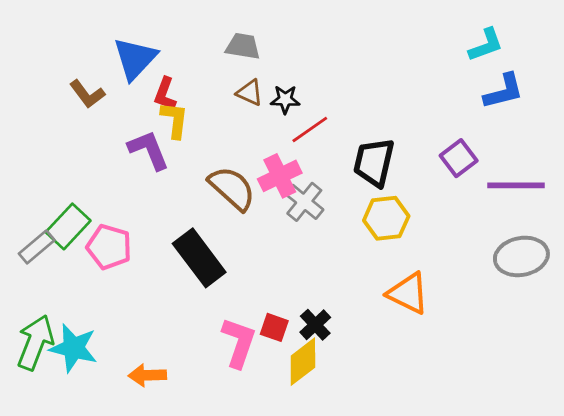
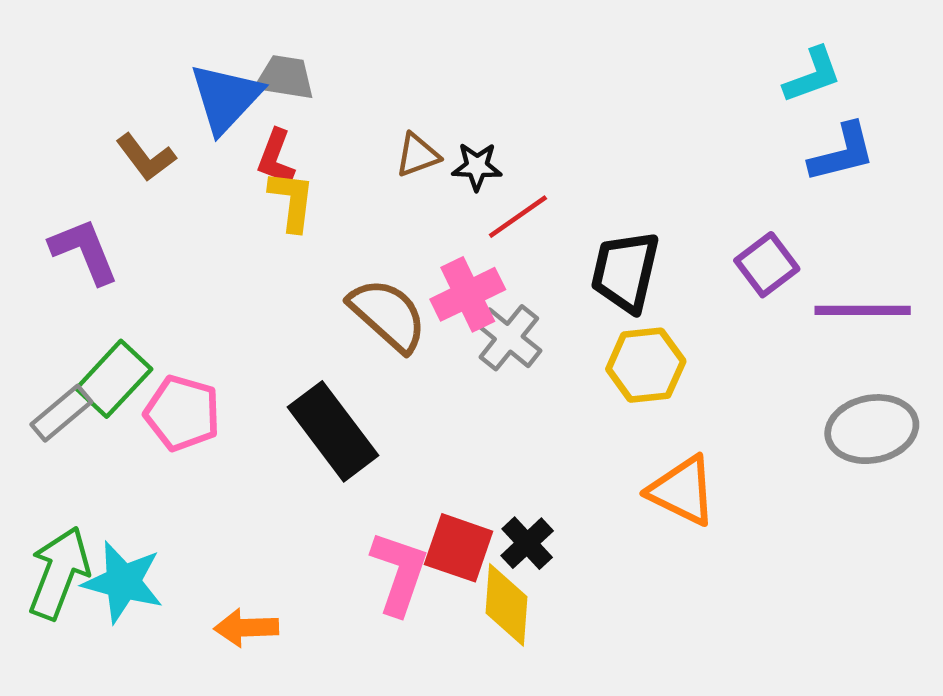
gray trapezoid: (243, 46) -> (285, 77), moved
brown triangle: (250, 93) -> (417, 155), turned -44
purple L-shape: (149, 150) -> (84, 251), moved
red square: (274, 327) -> (459, 548), size x1.4
yellow diamond: (303, 362) -> (507, 605), turned -48

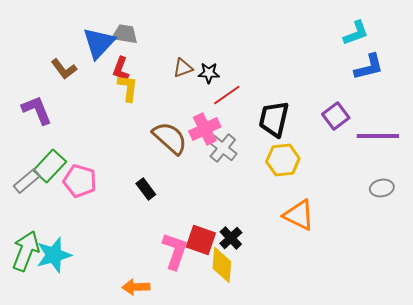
gray ellipse: (872, 429) -> (382, 188), size x0.6
black rectangle: (333, 431) -> (146, 189), size x0.5
cyan star: (123, 582) -> (54, 255), turned -30
orange arrow: (246, 628) -> (136, 287), moved

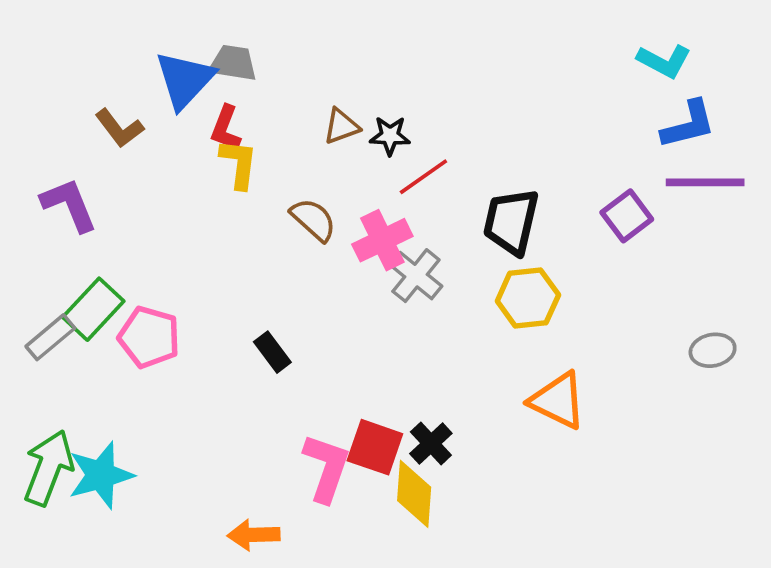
cyan L-shape: (356, 33) -> (664, 61), turned 48
purple line: (378, 136) -> (705, 182), moved
brown semicircle: (170, 138) -> (313, 220), moved, size x0.7

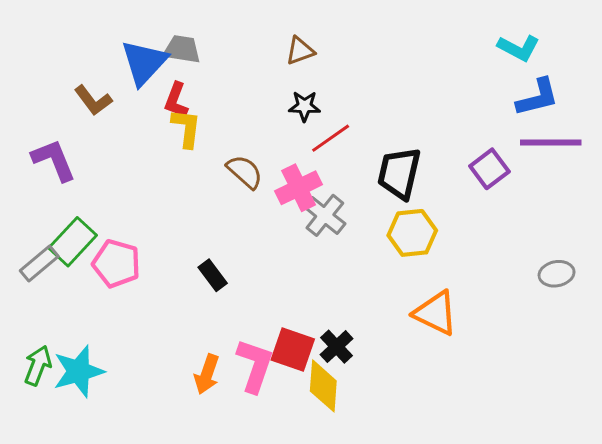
brown triangle: (341, 126) -> (300, 51), moved
green arrow: (48, 468) -> (38, 366), size x0.7
orange arrow: (254, 535) -> (207, 374), moved, turned -69

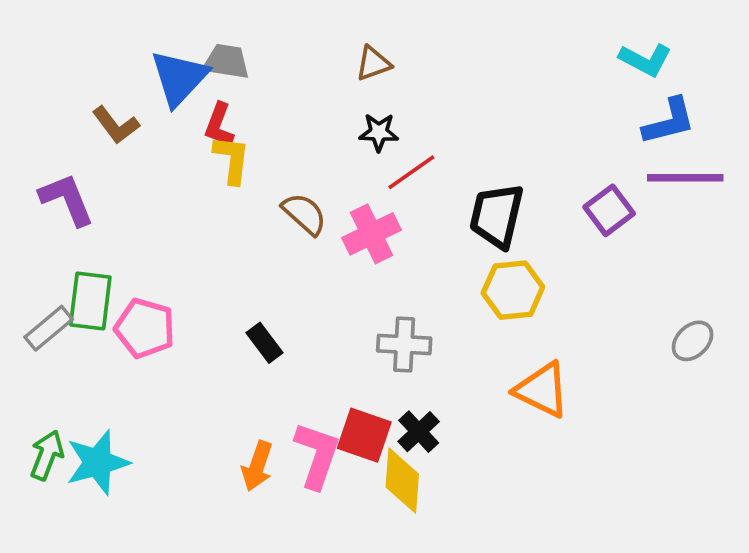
gray cross: (325, 215) -> (404, 345), moved, turned -36
green rectangle: (73, 242) -> (90, 301), turned -36
gray ellipse: (557, 274) -> (693, 341), turned -32

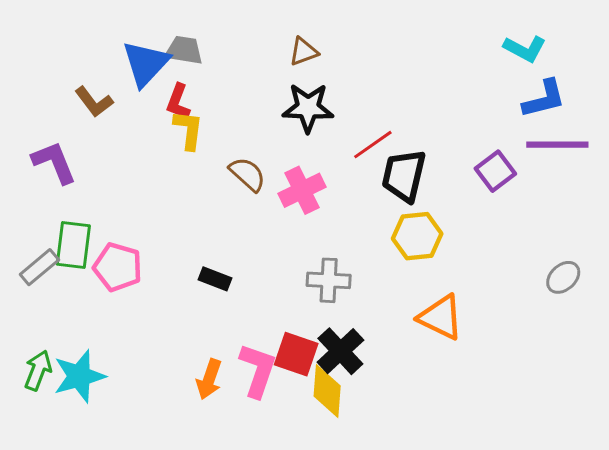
black star: (379, 132) -> (308, 108), size x1.6
red line: (411, 172) -> (373, 145), moved
black rectangle: (264, 343) -> (215, 279), turned -32
black cross: (419, 432) -> (340, 351), size x1.4

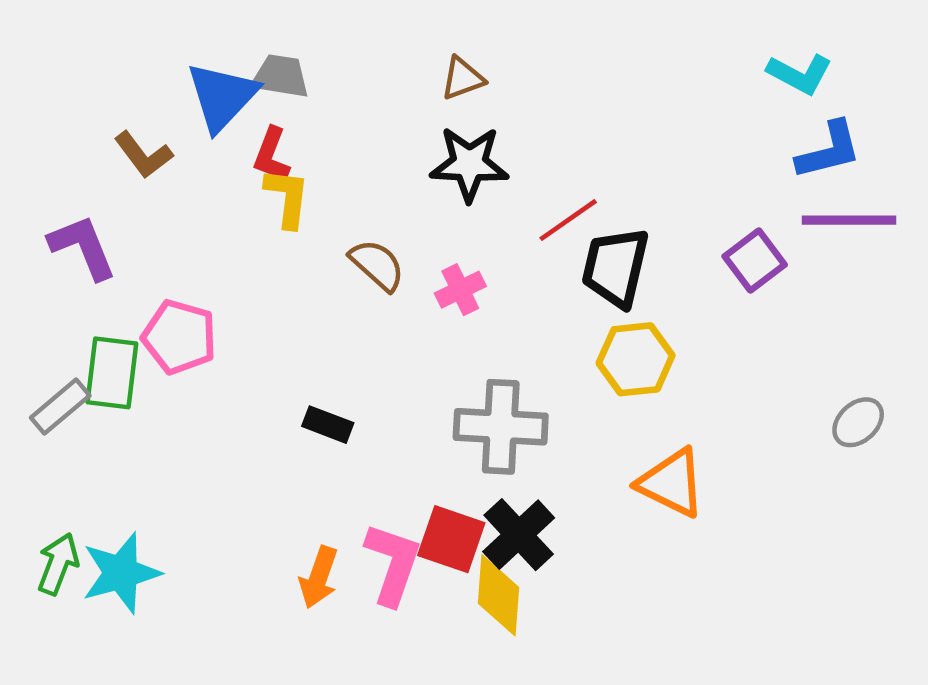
pink cross: (302, 190) -> (460, 290), size x0.7
pink pentagon: (118, 267) -> (179, 337), moved
gray cross: (329, 280) -> (501, 427), size x1.4

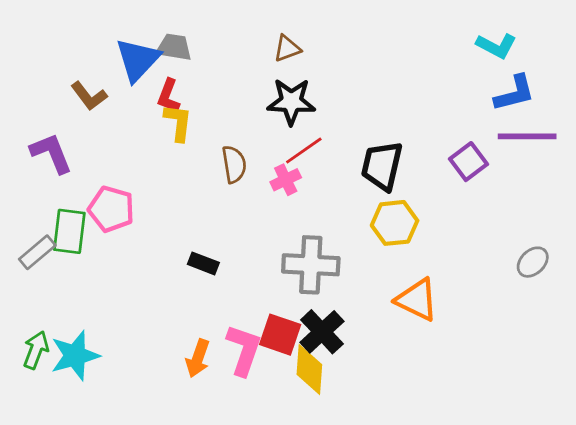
red line: (568, 220) -> (304, 150), moved
brown semicircle: (377, 265) -> (234, 164), turned 39

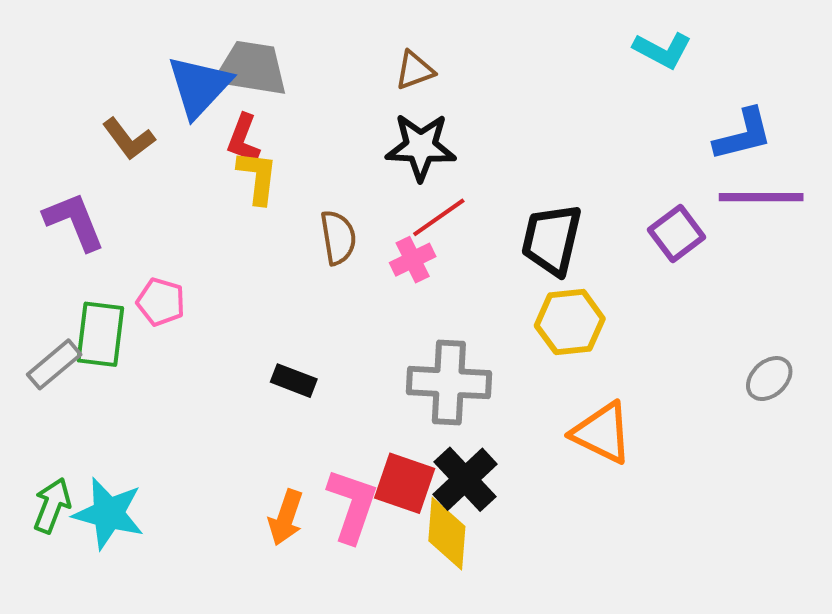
cyan L-shape: (496, 46) -> (662, 50), moved
gray trapezoid: (174, 47) -> (252, 68), size x1.4
pink pentagon: (111, 209) -> (161, 302), size x0.7
cyan star: (75, 356) -> (108, 513), turned 30

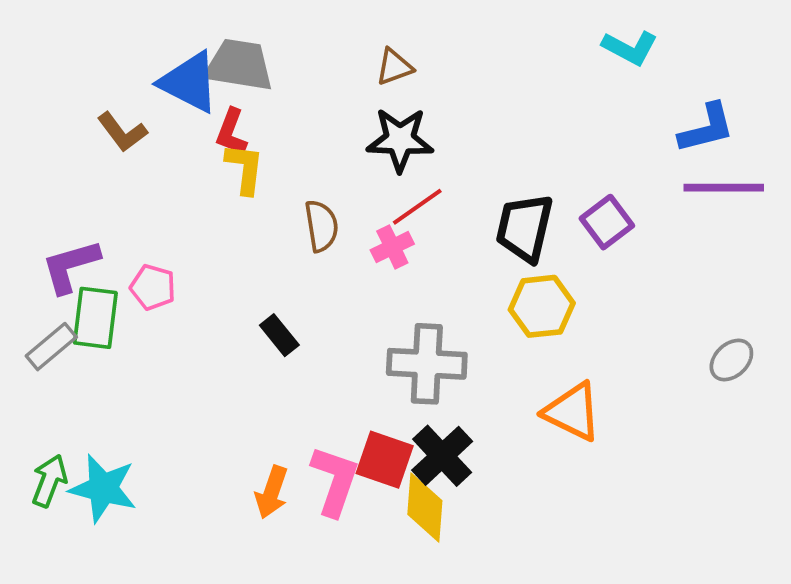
blue triangle: (199, 86) -> (189, 82), turned -46
purple L-shape: (74, 221) -> (70, 266), moved, turned -84
purple square: (677, 233) -> (607, 222), moved
black rectangle: (294, 381) -> (279, 335), moved, turned 30

